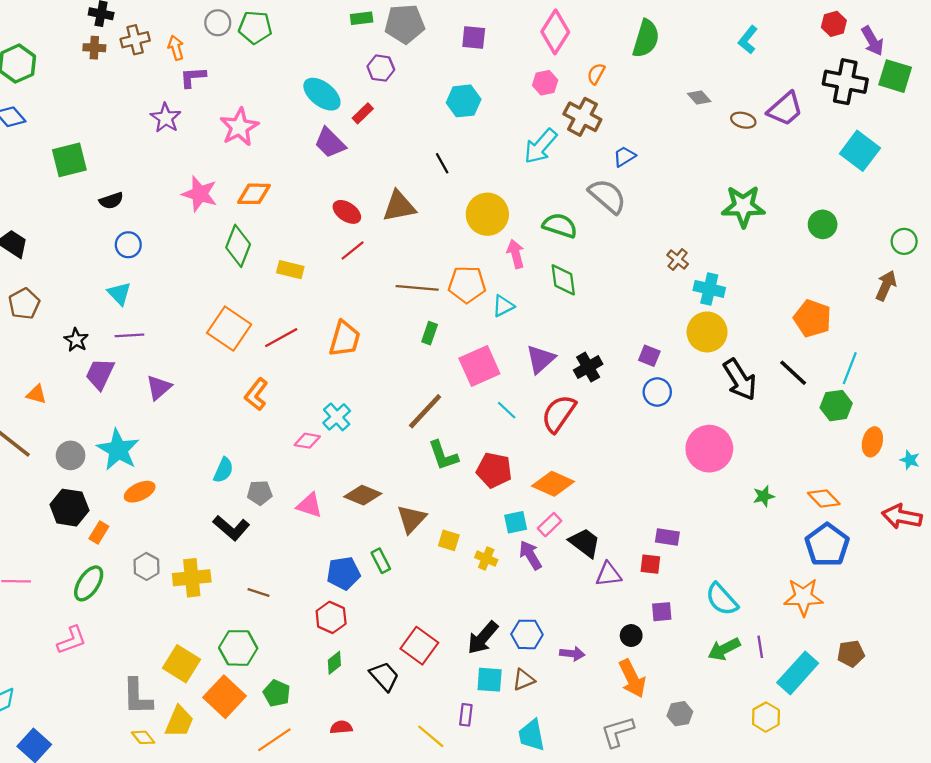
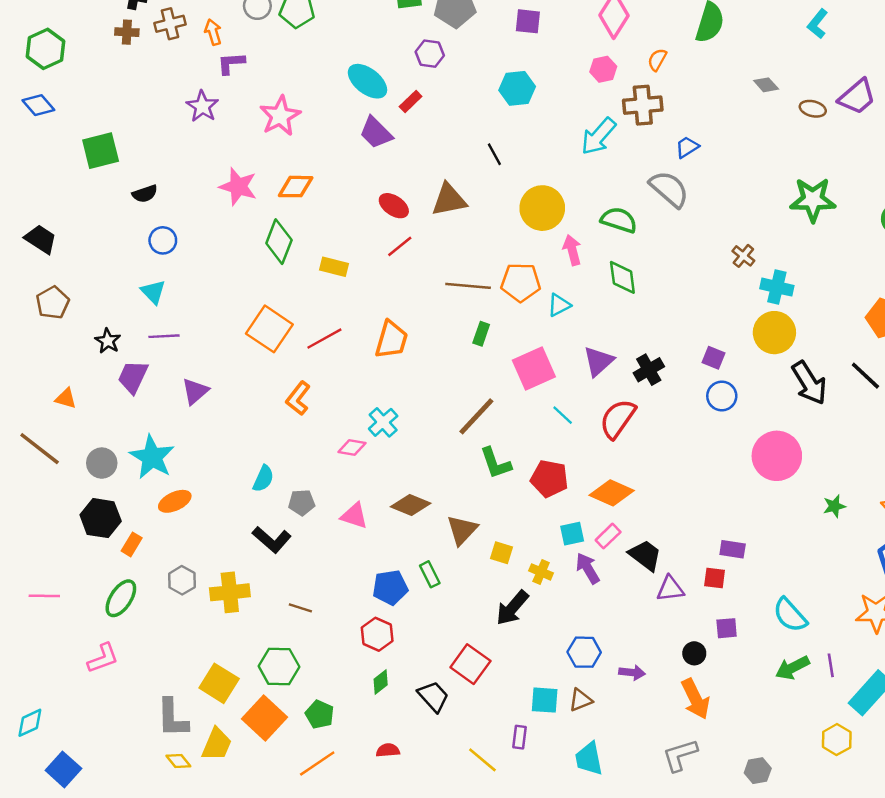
brown cross: (582, 117) -> (643, 105), turned -33
black arrow: (483, 638) -> (512, 608), moved
gray hexagon: (680, 714) -> (758, 771), moved

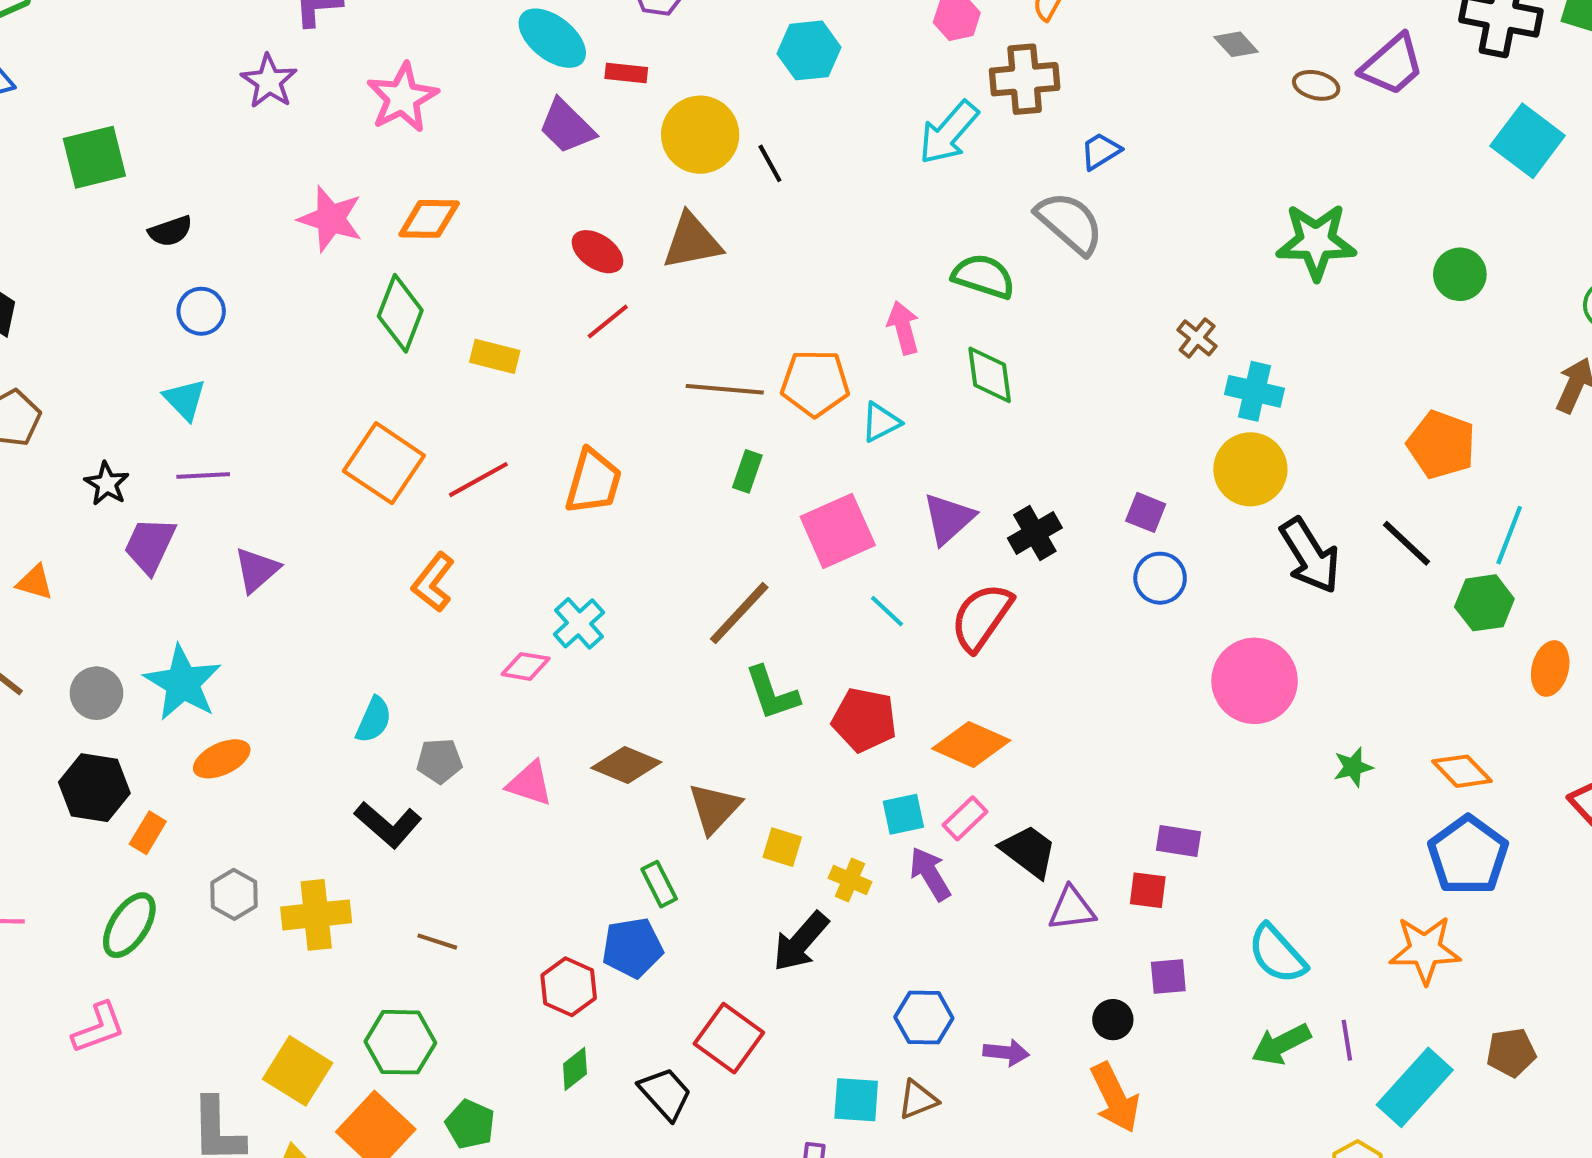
red rectangle: (411, 102) -> (626, 73), turned 50
yellow circle: (542, 208) -> (700, 135), moved
blue pentagon: (390, 588) -> (632, 948), moved

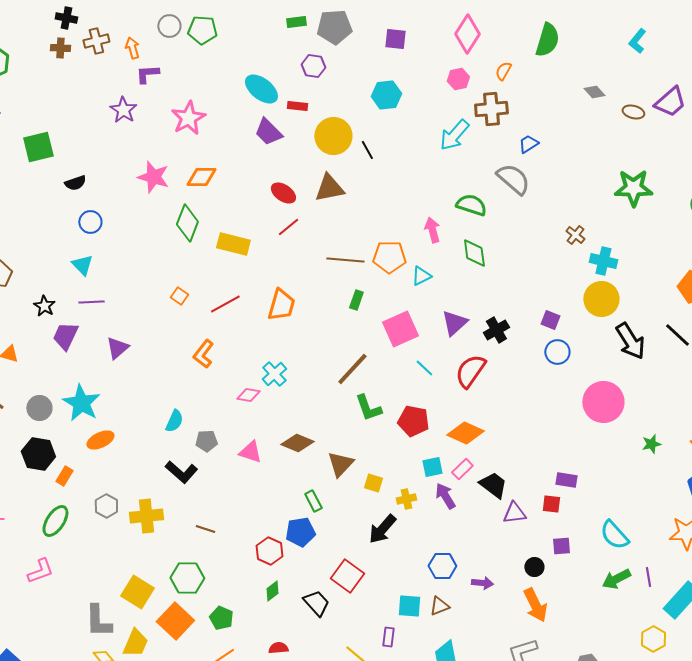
yellow rectangle: (495, 356) -> (233, 244), size x1.4
orange square: (384, 463) -> (179, 296), size x0.5
yellow cross: (850, 880) -> (406, 499), turned -36

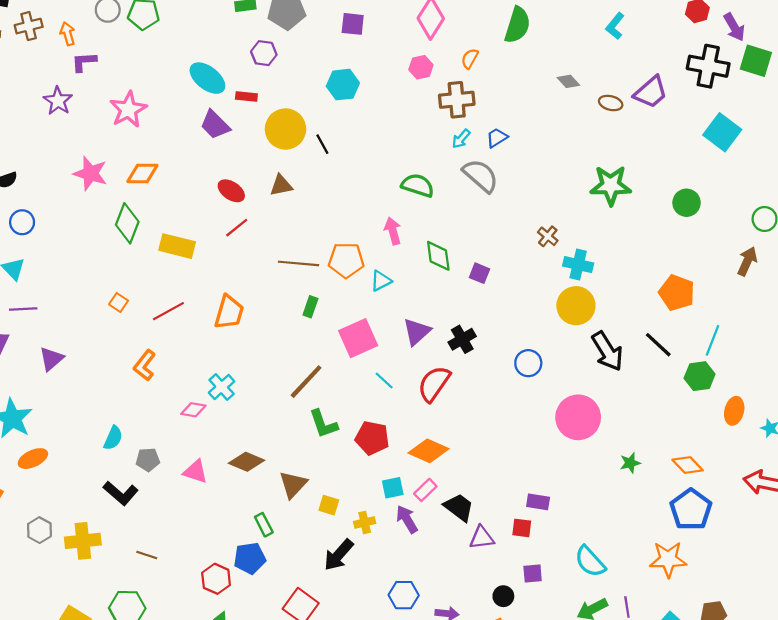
cyan arrow: (454, 135) -> (461, 139), moved, size x0.6
brown triangle: (329, 188) -> (281, 185), size x0.7
green semicircle: (471, 205) -> (418, 185), moved
purple square: (550, 320) -> (479, 273), moved

